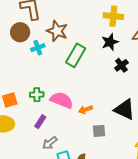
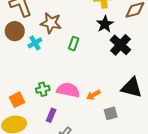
green rectangle: (76, 55) -> (74, 44), size x0.6
black cross: (121, 65) -> (120, 45), size x1.5

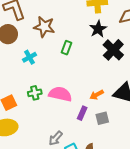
cyan cross: (35, 43) -> (30, 57), moved
orange arrow: (93, 95) -> (97, 95), moved
purple rectangle: (51, 115) -> (82, 113), moved

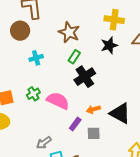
brown star: (44, 27) -> (69, 32), moved
black cross: (113, 50) -> (85, 77), moved
green cross: (35, 93) -> (33, 94), turned -32

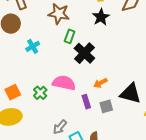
green cross: (33, 94) -> (40, 93), moved
black triangle: (120, 113) -> (130, 93), moved
purple rectangle: (75, 124) -> (86, 102), turned -40

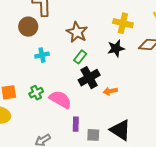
orange arrow: (100, 83) -> (110, 91), moved
green cross: (40, 93) -> (36, 93), moved

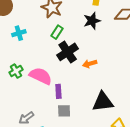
purple rectangle: (76, 124) -> (58, 91), moved
black triangle: (120, 130) -> (103, 102), turned -35
gray square: (93, 135) -> (64, 111), moved

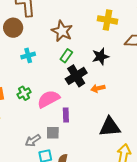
black star: (92, 21) -> (100, 56), moved
pink semicircle: (41, 76) -> (48, 99), turned -55
gray square: (64, 111) -> (53, 133), moved

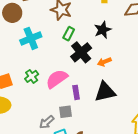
cyan cross: (28, 55) -> (31, 38), size x1.5
black triangle: (110, 127) -> (105, 92), moved

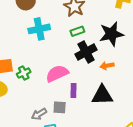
black star: (103, 30) -> (111, 34), size x1.4
green rectangle: (69, 34) -> (77, 31), turned 32
green cross: (32, 76) -> (24, 73), moved

